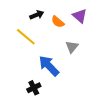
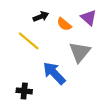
gray triangle: (72, 47) -> (80, 52), size x1.5
black cross: (34, 88) -> (24, 91), moved, turned 32

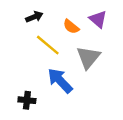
black arrow: (41, 16) -> (34, 17), moved
yellow line: (29, 41) -> (48, 45), moved

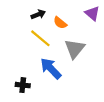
black arrow: (34, 17) -> (38, 14), moved
purple triangle: (98, 19) -> (92, 13), moved

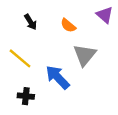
black arrow: (38, 14) -> (31, 22), moved, turned 80
yellow line: (40, 38) -> (20, 58), moved

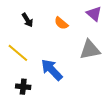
gray triangle: (85, 55) -> (90, 50), moved, turned 40

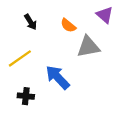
gray triangle: (90, 50) -> (88, 47), moved
yellow line: (18, 53) -> (20, 58), turned -75

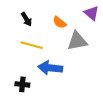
yellow line: (20, 58) -> (32, 45), moved, turned 50
blue arrow: (58, 77) -> (50, 68), turned -40

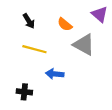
gray triangle: (77, 41) -> (84, 45), turned 40
blue arrow: (50, 68) -> (55, 74), size x0.7

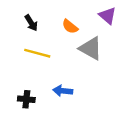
blue arrow: (55, 74) -> (63, 91), moved

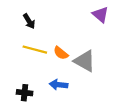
orange semicircle: (70, 27) -> (61, 53), moved
gray triangle: (91, 48) -> (85, 61), moved

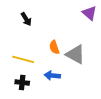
yellow line: (35, 50) -> (23, 59), moved
orange semicircle: (61, 53) -> (54, 47), turned 32

